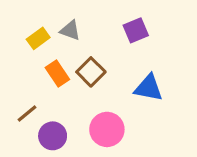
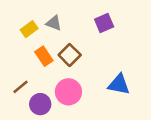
blue triangle: (148, 88) -> (119, 84), moved
pink circle: (107, 129) -> (68, 92), moved

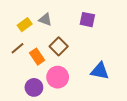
purple square: (104, 23) -> (87, 20), turned 35
orange rectangle: (44, 56) -> (37, 57), moved
brown line: (21, 87) -> (17, 48), moved

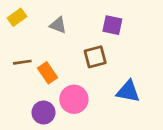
yellow rectangle: (25, 25) -> (17, 17), moved
brown square: (59, 46) -> (95, 57), moved, turned 30
brown line: (17, 48) -> (22, 62), turned 32

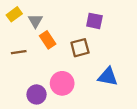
gray triangle: (58, 25) -> (35, 21), moved, turned 40
orange rectangle: (47, 73) -> (48, 40), moved

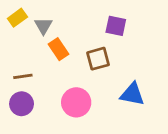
brown line: (19, 52) -> (23, 76), moved
purple circle: (37, 94) -> (22, 104), moved

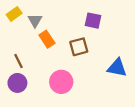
brown line: (23, 76) -> (19, 61), turned 72
blue triangle: (132, 94) -> (117, 68), moved

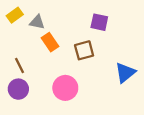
gray triangle: (35, 21) -> (37, 22), turned -48
blue triangle: (117, 68) -> (125, 73), turned -50

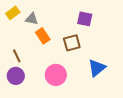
blue triangle: (125, 73) -> (97, 68), moved

